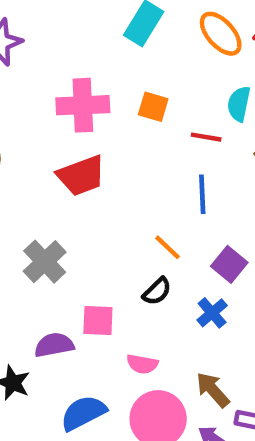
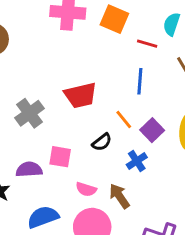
orange square: (153, 107) -> (114, 19), size x1.4
red trapezoid: (81, 176) -> (81, 95), moved
orange line: (168, 247) -> (124, 119), moved
brown arrow: (213, 390) -> (119, 196), moved

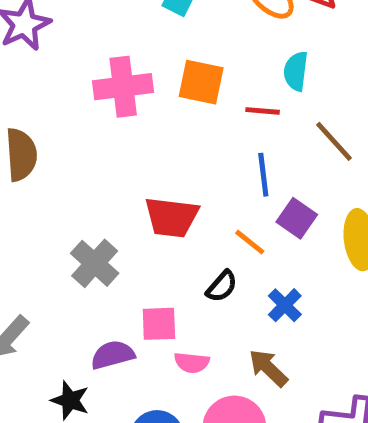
red trapezoid: (81, 95) -> (171, 217), turned 32
purple square: (152, 130) -> (297, 218), moved
pink semicircle: (86, 189) -> (192, 363), moved

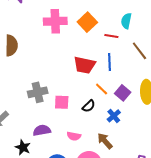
orange square: (201, 82) -> (87, 22), turned 30
red trapezoid: (171, 217) -> (84, 65), moved
purple square: (297, 218) -> (123, 93), moved
gray cross: (95, 263) -> (38, 92), turned 30
pink square: (159, 324) -> (62, 102), moved

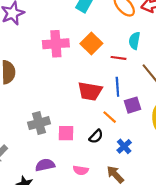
purple square: (123, 93) -> (133, 105), moved, turned 35

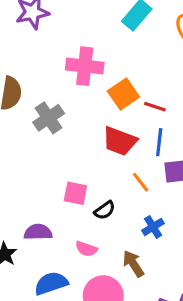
orange square: (91, 43) -> (123, 94), moved
red line: (119, 58) -> (155, 107), moved
gray cross: (39, 123) -> (49, 118), moved, turned -30
black semicircle: (96, 136) -> (105, 210), moved

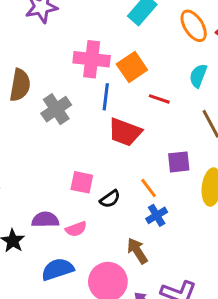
orange square: (123, 94) -> (132, 67), moved
blue line: (159, 142) -> (106, 97), moved
orange line: (141, 182) -> (149, 188), moved
pink semicircle: (86, 249) -> (76, 229), moved, turned -40

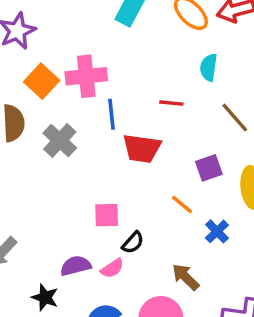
orange square: (132, 67) -> (42, 81), moved
black semicircle: (110, 199) -> (133, 243), moved
blue cross: (157, 215) -> (217, 231), moved

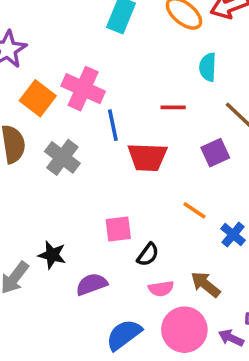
pink cross: (86, 76) -> (83, 89), turned 36
purple square: (209, 168) -> (215, 153), moved
pink semicircle: (112, 268) -> (161, 289), moved, turned 30
black star: (45, 297) -> (52, 255), moved

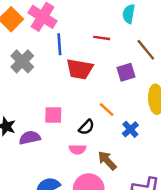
black semicircle: (148, 255) -> (87, 127), moved
purple semicircle: (92, 284) -> (30, 138), moved
pink semicircle: (161, 289) -> (78, 149), moved

